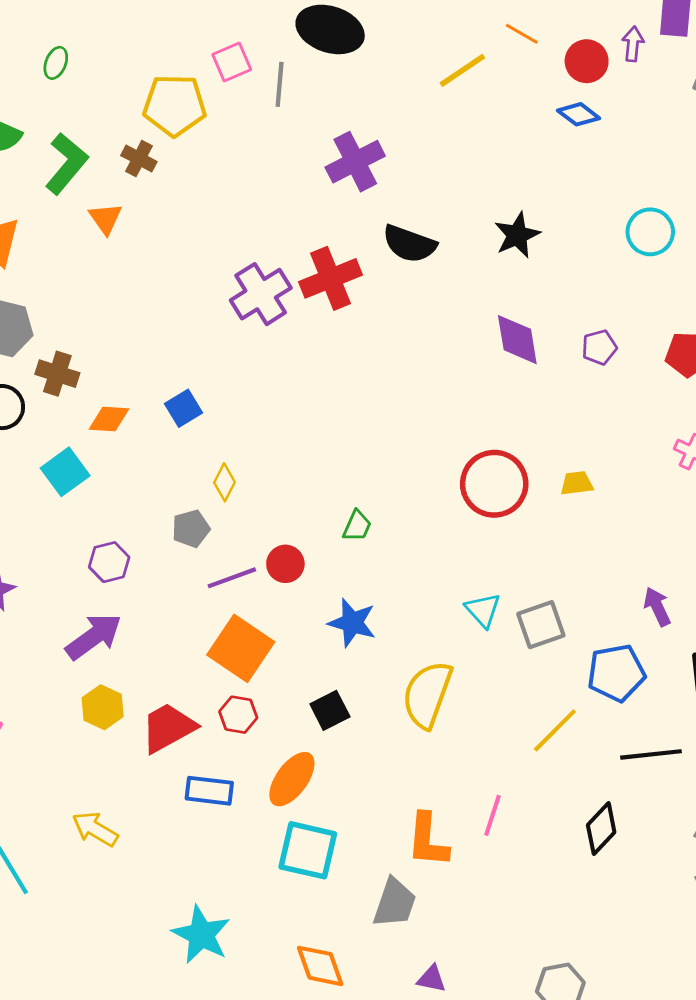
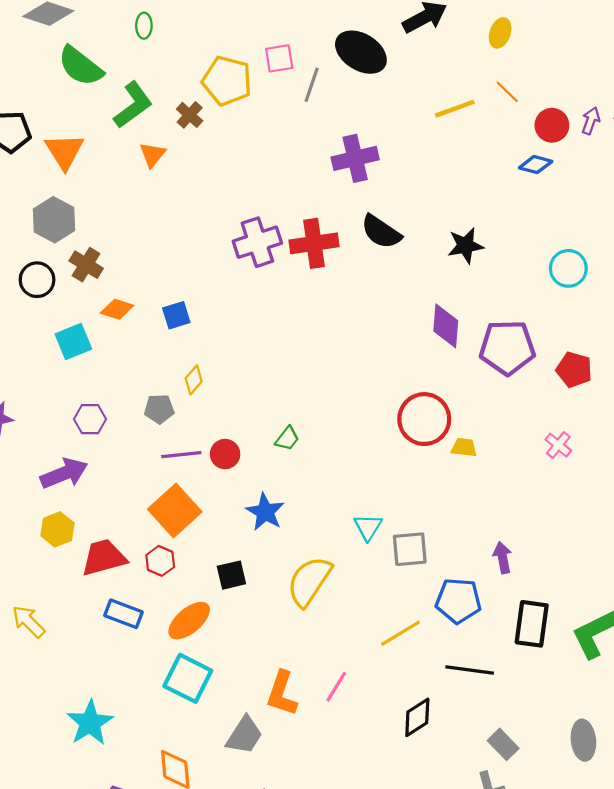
green ellipse: (56, 63) -> (144, 26), turned -35
blue diamond: (579, 114) -> (536, 165), turned -36
purple pentagon: (599, 347) -> (507, 347), size x2.0
red circle: (494, 484) -> (424, 419), moved

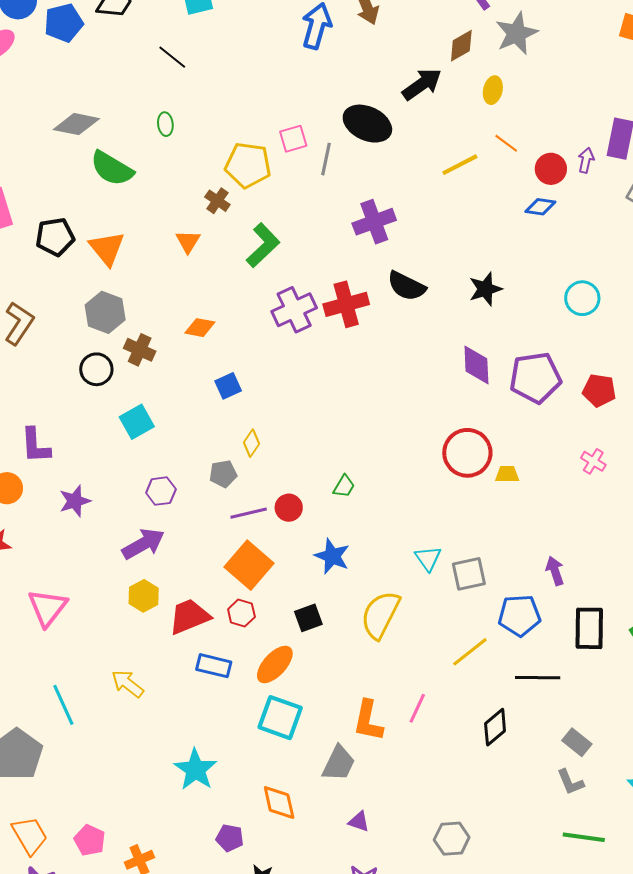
green L-shape: (133, 105) -> (263, 245), moved
orange diamond: (117, 309) -> (200, 328), moved

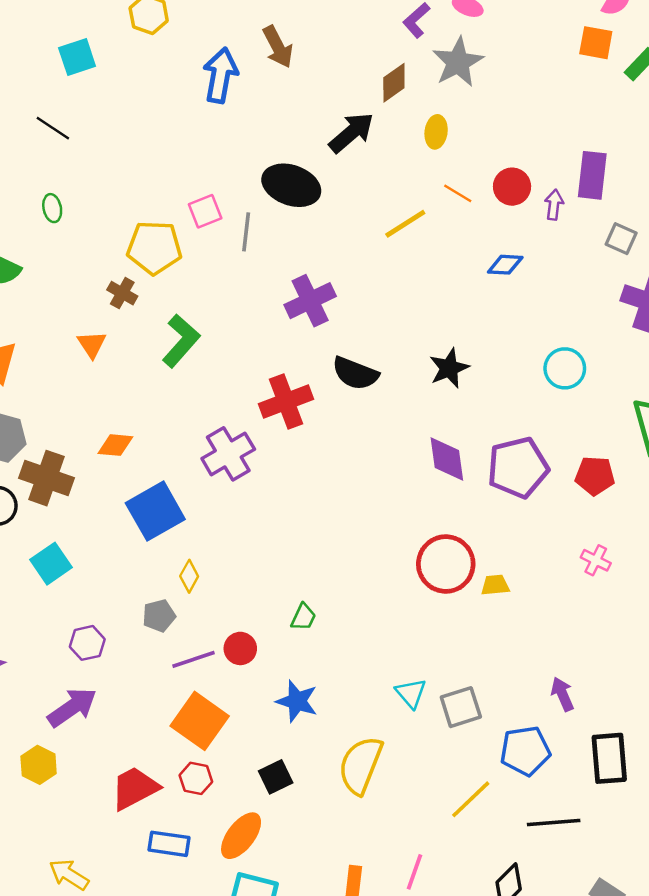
red circle: (551, 169) -> (512, 187), moved
purple cross: (294, 310) -> (228, 454), moved
brown cross: (140, 350) -> (47, 478), size x1.4
blue square: (228, 386) -> (155, 511), size x1.8
yellow hexagon: (144, 596) -> (39, 765), moved

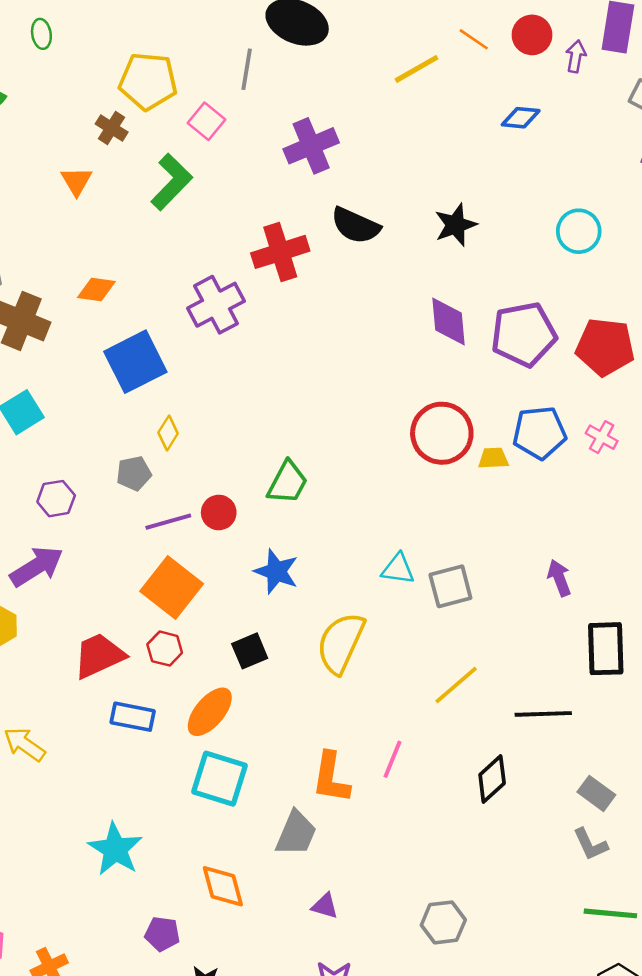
pink square: (205, 211) -> (206, 121), moved, turned -32
red pentagon: (595, 476) -> (605, 347), size x1.4
green trapezoid: (303, 617) -> (287, 482), size x1.5
cyan triangle: (411, 693) -> (398, 569), turned -44
blue pentagon: (525, 751) -> (539, 433), moved

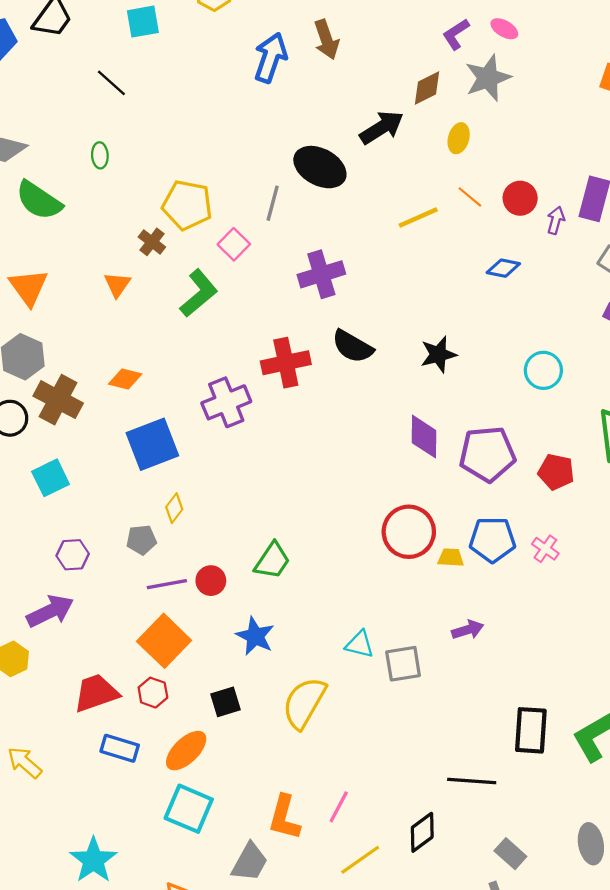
red pentagon: (605, 347) -> (556, 472), size x0.7
purple arrow: (559, 578) -> (468, 630), moved, turned 88
yellow line: (456, 685) -> (360, 860), moved

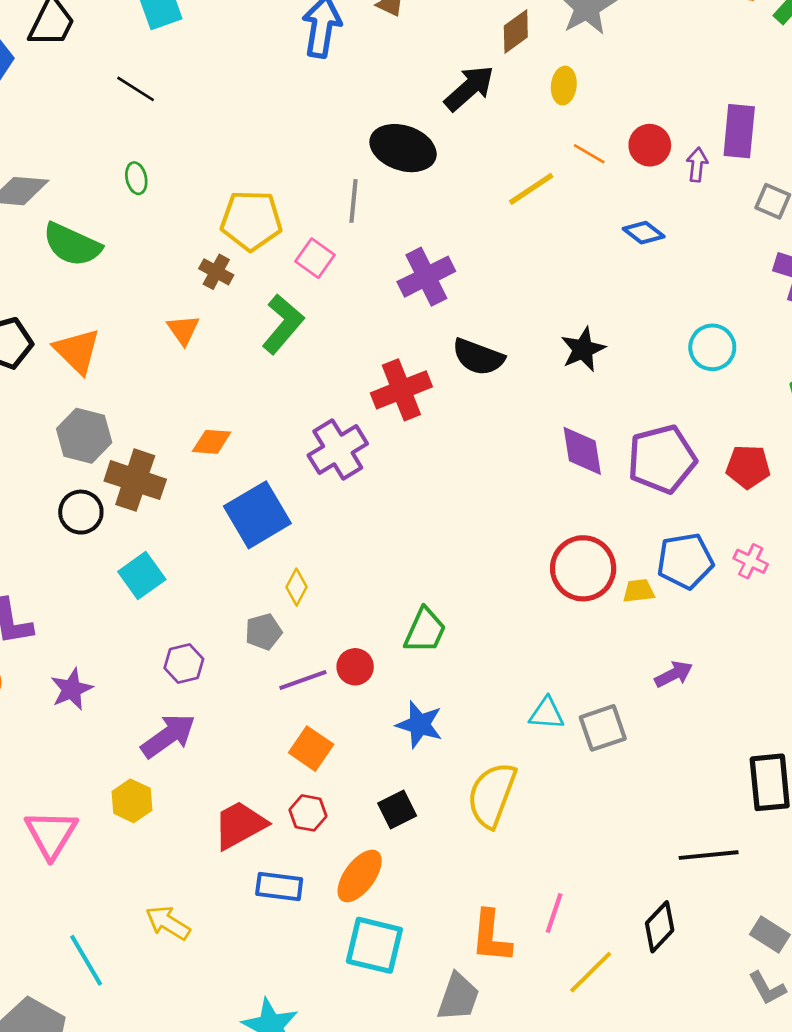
blue diamond: (503, 268) -> (644, 233), turned 36
orange square: (164, 641) -> (311, 749), size x0.7

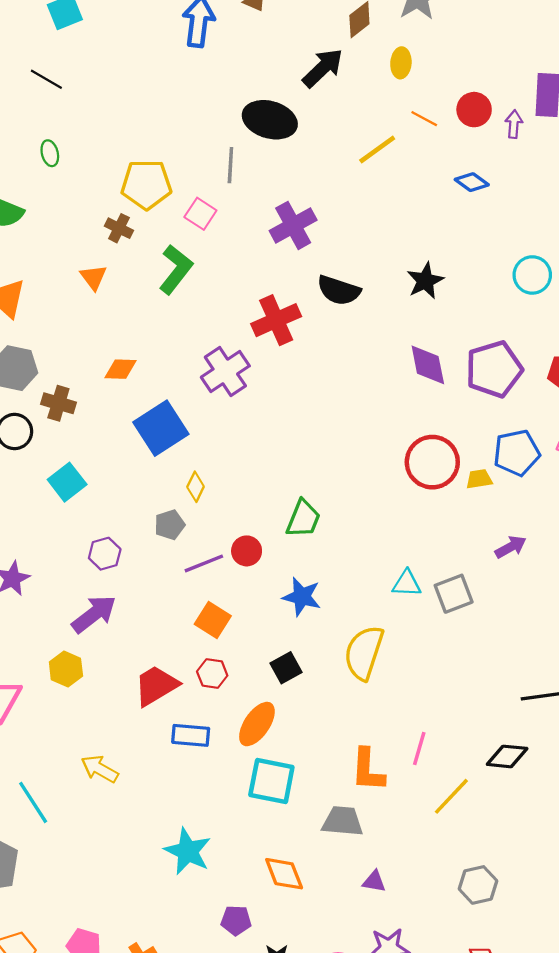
brown cross: (135, 480) -> (58, 403), size x0.7
black diamond: (660, 927) -> (507, 756), turned 54
gray trapezoid: (458, 997) -> (343, 821), turned -102

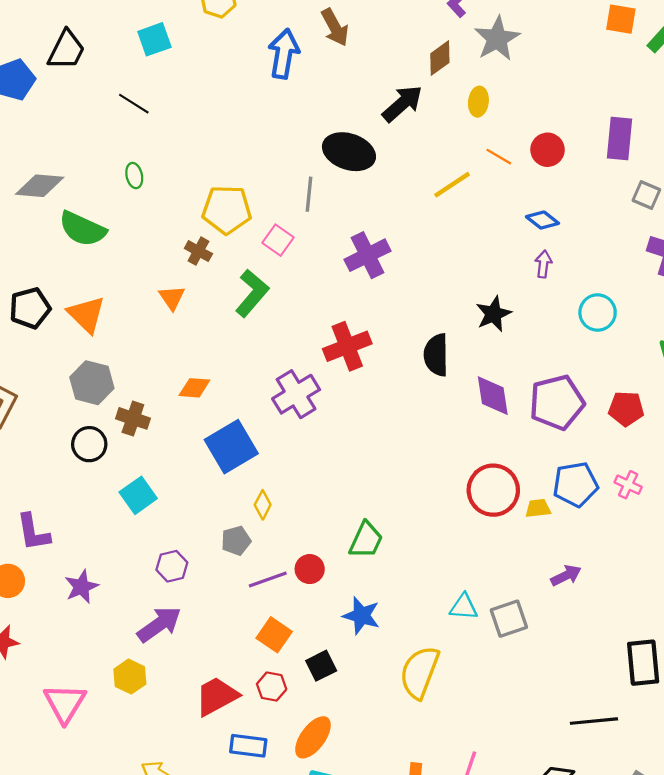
purple arrow: (514, 124) -> (543, 264), moved
black semicircle: (339, 290) -> (436, 355), moved, turned 69
black square: (286, 668) -> (321, 666), moved

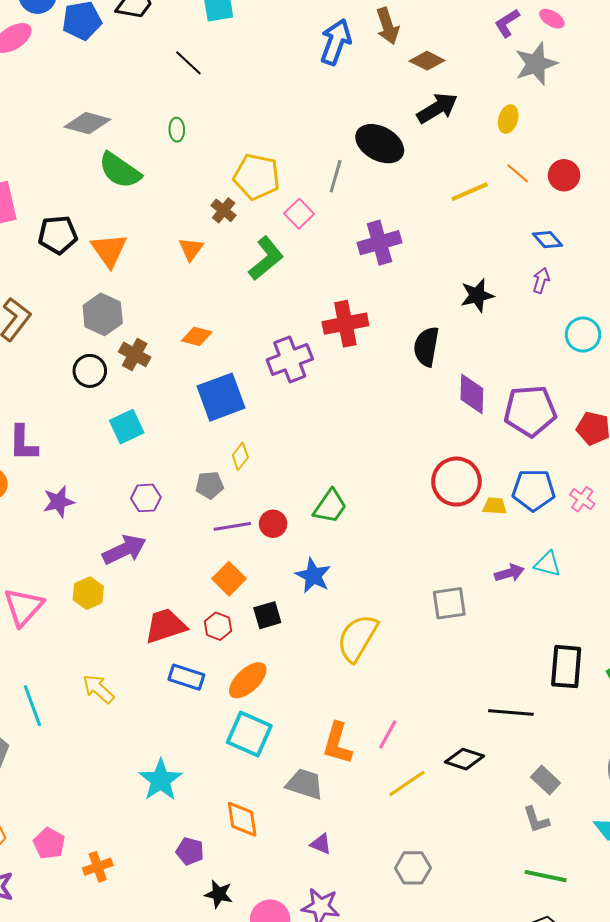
brown diamond: (440, 58) -> (427, 61), moved, turned 52
black star: (493, 314) -> (477, 295), moved
cyan triangle: (464, 607) -> (548, 564), moved

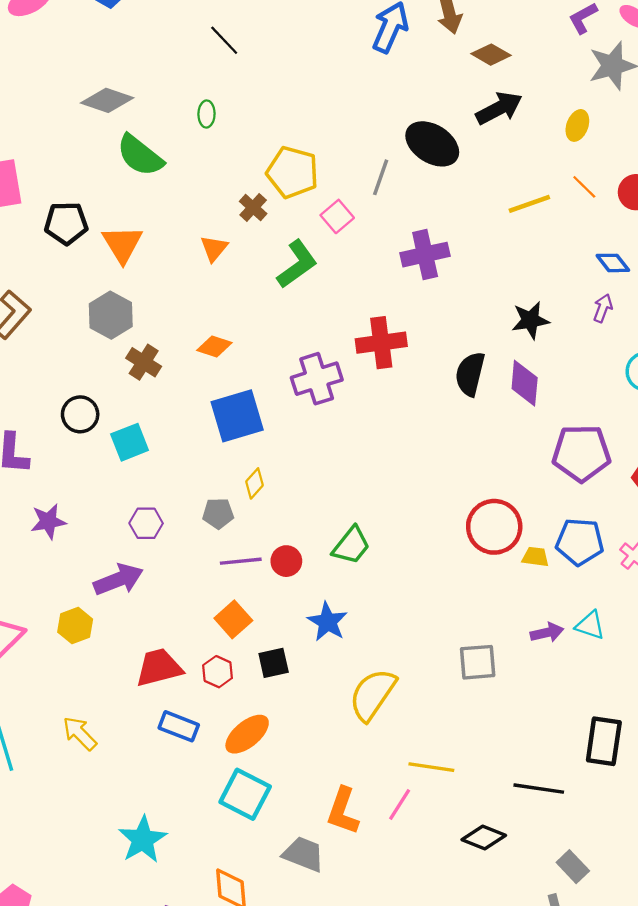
black circle: (90, 371) -> (80, 414), moved
purple diamond: (472, 394) -> (525, 383), moved
yellow line: (407, 784) -> (431, 767), moved, turned 39

